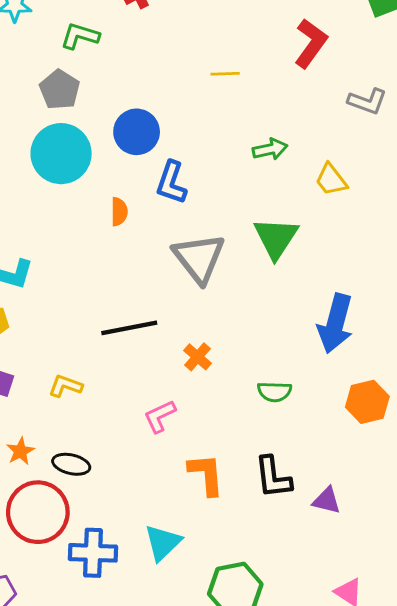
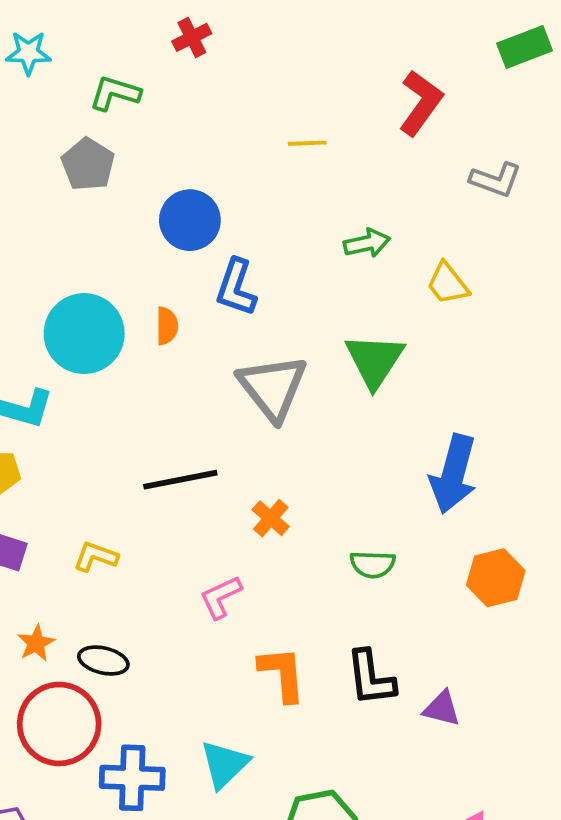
cyan circle: (61, 154) -> (84, 334), moved

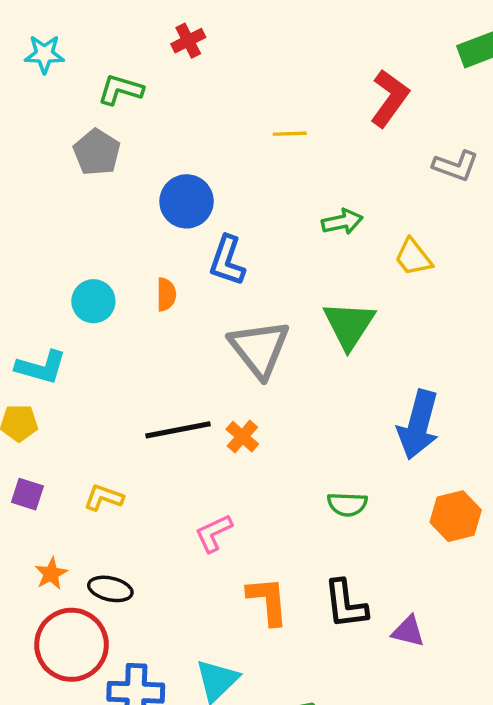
cyan circle: (84, 334) -> (93, 301), size x0.6
orange cross: (271, 518) -> (242, 437), moved

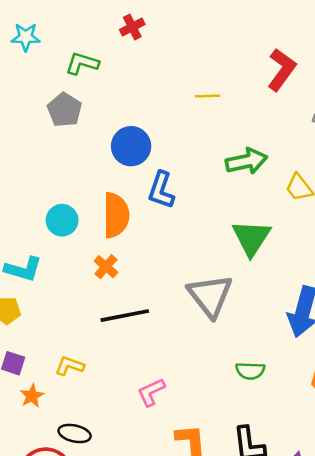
green arrow: (342, 222) -> (246, 161), size x1.4
orange semicircle: (166, 294) -> (116, 215), size x1.8
gray triangle: (259, 349) -> (210, 295), moved
orange cross: (242, 437) -> (106, 267), moved
orange star: (51, 574) -> (32, 396), moved

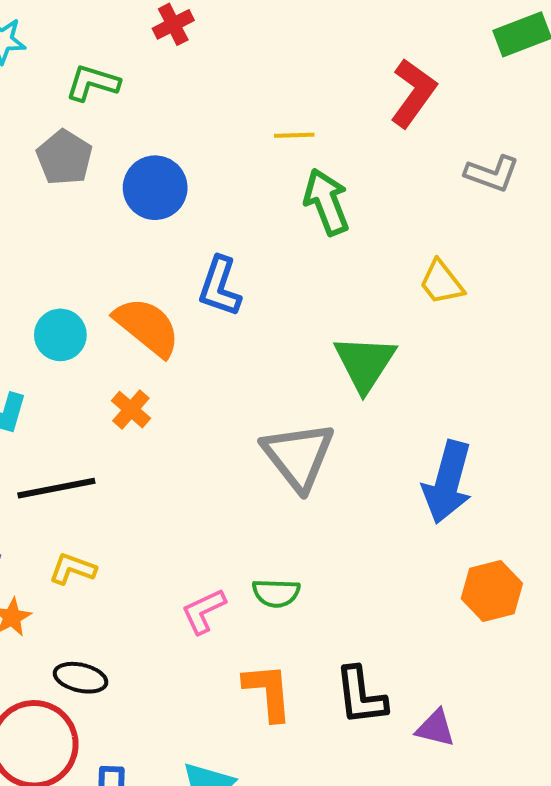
blue circle: (131, 146) -> (155, 188), moved
green arrow: (246, 161) -> (327, 202), moved, turned -99
orange semicircle: (116, 215) -> (147, 327), turned -51
black line: (125, 316) -> (56, 488), moved
green semicircle: (250, 371) -> (276, 593), moved

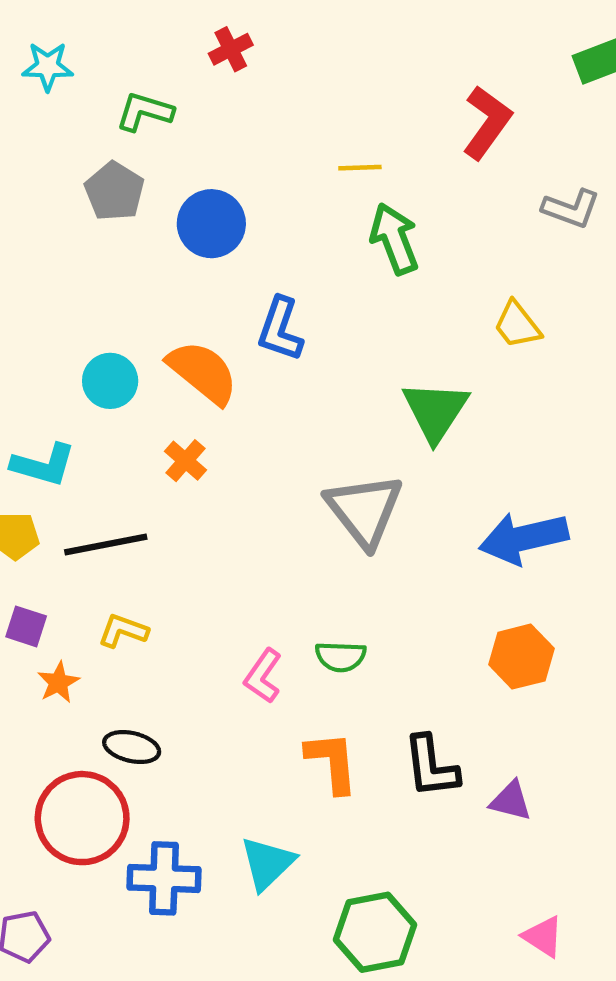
blue arrow: (448, 482) -> (524, 538), turned 62
orange hexagon: (492, 591) -> (521, 657), moved
pink L-shape: (204, 611) -> (263, 676), turned -30

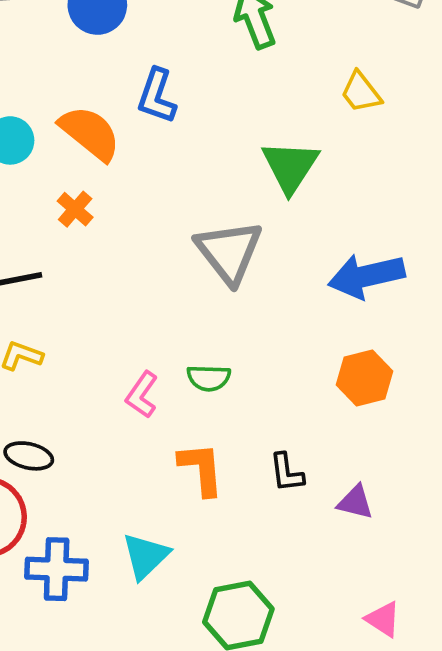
black L-shape: (431, 766) -> (287, 473), size x0.7

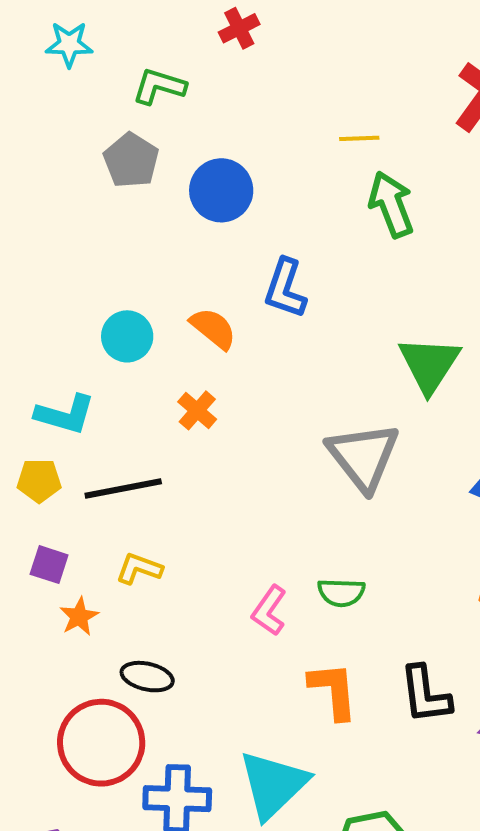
orange semicircle: (90, 133) -> (213, 328), size x0.7
black L-shape: (287, 473) -> (425, 695), size x1.4
cyan triangle: (146, 556) -> (273, 785), size x1.4

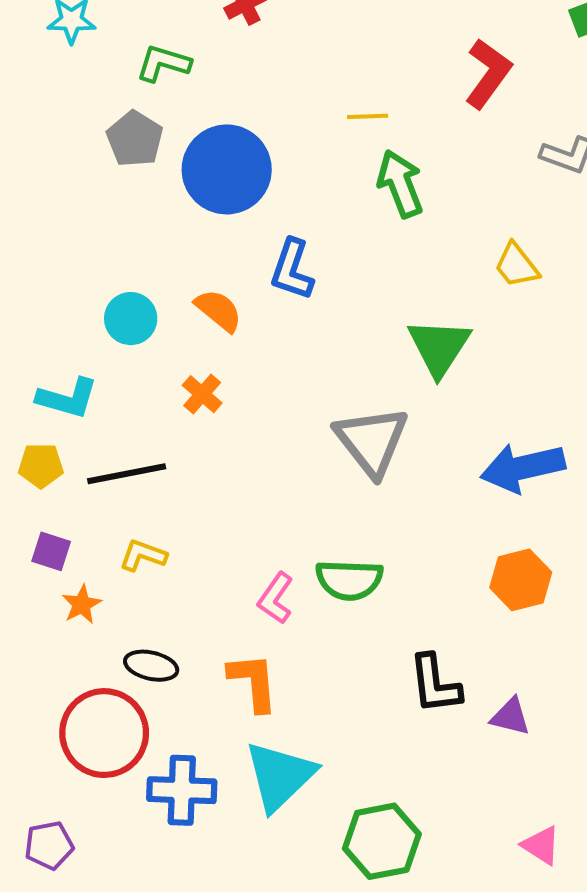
blue circle: (221, 190) -> (227, 169), size x1.4
green semicircle: (341, 593) -> (349, 580), size x1.4
orange L-shape: (333, 691) -> (253, 682), moved

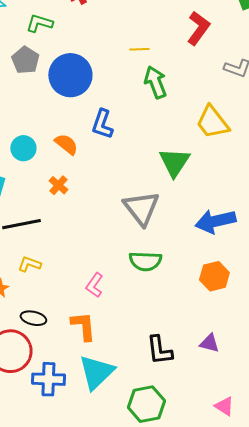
yellow trapezoid: (517, 265) -> (212, 122), size x1.5
green semicircle: (349, 580) -> (145, 261), moved
black L-shape: (435, 684) -> (159, 350), moved

